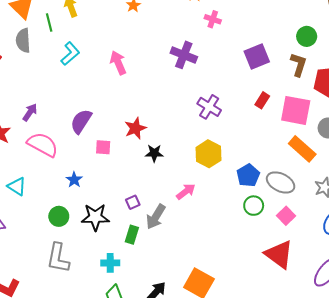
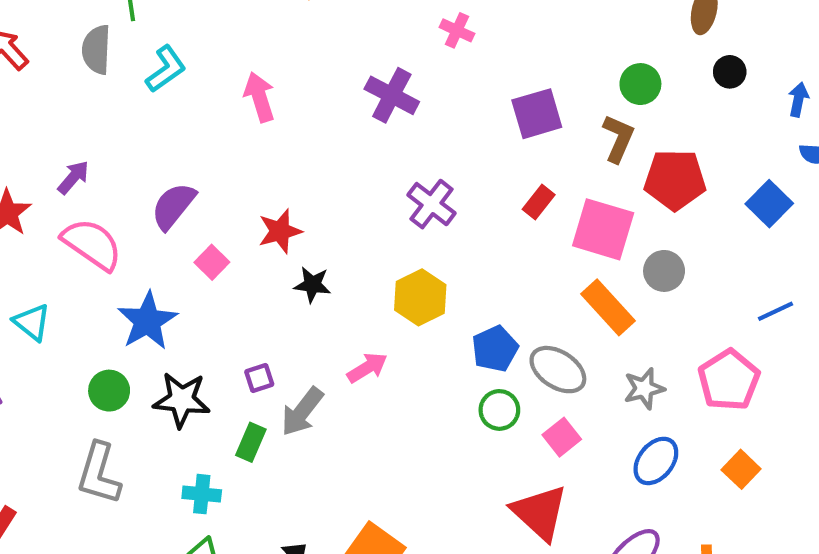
gray semicircle: (23, 40) -> (96, 50), moved
pink square: (103, 147) -> (212, 262), turned 35
blue star: (74, 180) -> (147, 321), size x1.8

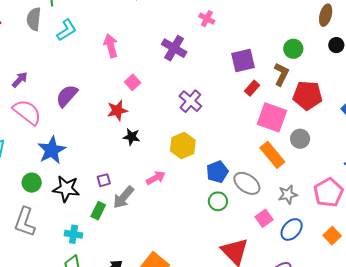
red rectangle: (539, 202) -> (252, 88), moved
pink square: (212, 262) -> (133, 82), moved
pink square: (562, 437) -> (264, 218), moved

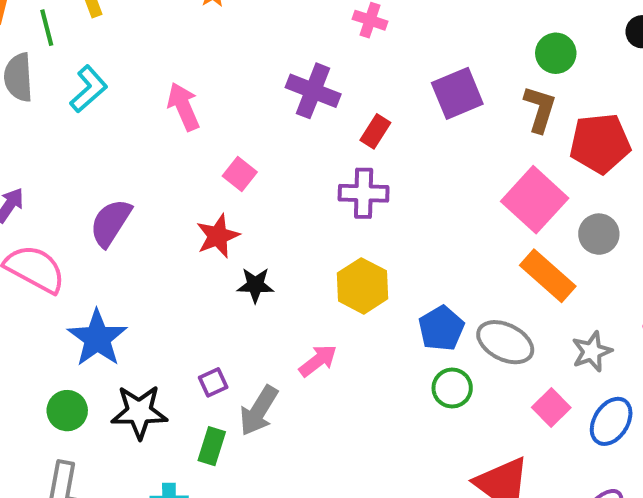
red rectangle: (252, 88) -> (375, 131), moved
purple cross: (190, 101) -> (364, 193), turned -30
pink square: (272, 117) -> (535, 200), turned 32

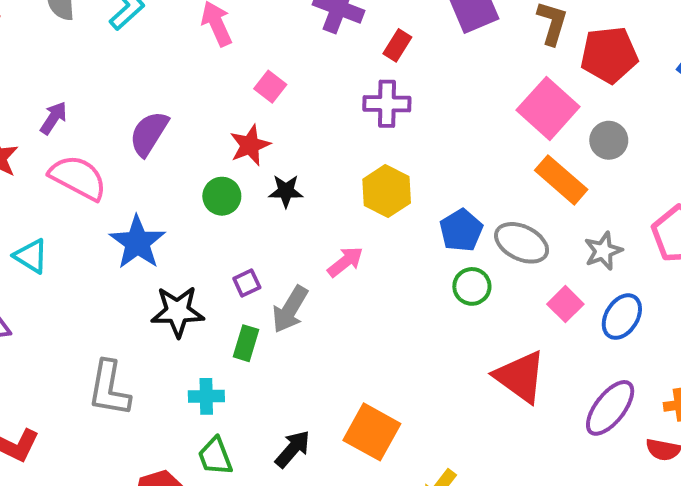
green circle: (67, 411) -> (222, 196), moved

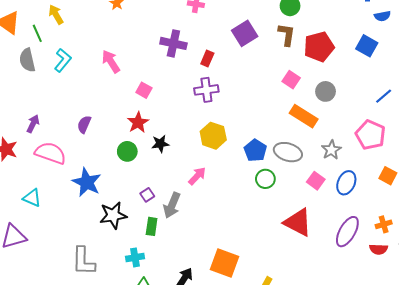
pink square: (548, 108) -> (291, 80), size x0.6
purple semicircle: (149, 134) -> (84, 124), size x0.7

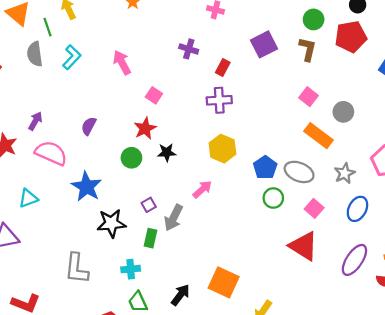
purple cross: (173, 43) -> (189, 49), size x0.7
red pentagon: (319, 47) -> (351, 37), moved
pink square: (316, 181) -> (314, 208), moved
cyan triangle: (32, 198) -> (28, 198), turned -48

